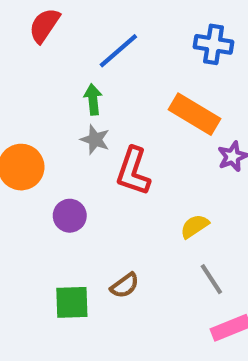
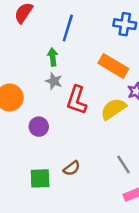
blue line: (118, 51) -> (68, 28), turned -32
yellow semicircle: (195, 226) -> (113, 109), moved, size x1.5

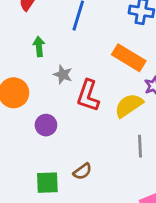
green arrow: (53, 57) -> (39, 46), moved
gray line: (123, 165) -> (140, 146), moved, turned 30

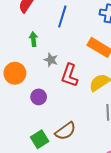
brown semicircle: (82, 171) -> (65, 131), size x1.5
green square: (47, 183) -> (40, 139), turned -30

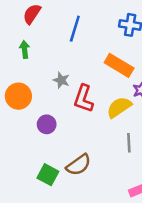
green arrow: (33, 39) -> (25, 49), moved
green square: (40, 139) -> (48, 175), turned -30

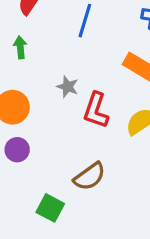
purple circle: (47, 124) -> (17, 150), moved
brown semicircle: (79, 165) -> (90, 176), moved

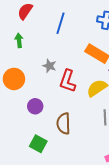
purple circle: (17, 150) -> (35, 106), moved
brown semicircle: (90, 176) -> (64, 123), turned 125

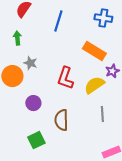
gray star: (49, 66) -> (30, 63), moved
green square: (38, 144) -> (36, 140), turned 36

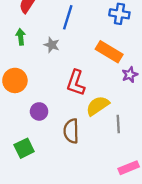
gray star: (30, 63) -> (52, 45), moved
yellow semicircle: (94, 85) -> (98, 106), moved
green square: (36, 140) -> (24, 148), moved

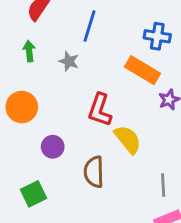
blue cross: (119, 14) -> (157, 36), moved
yellow semicircle: (98, 106) -> (128, 139), turned 85
gray line: (118, 124) -> (163, 185), moved

